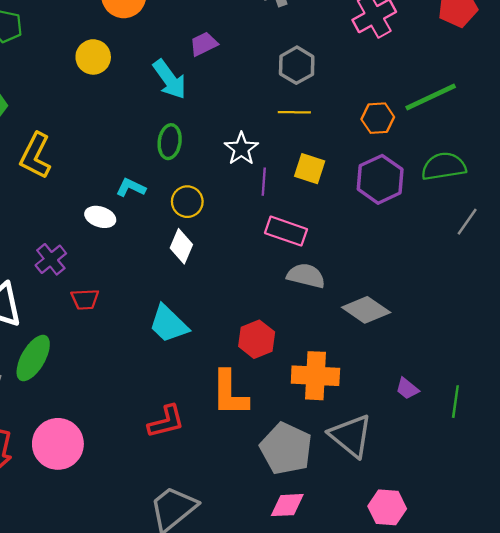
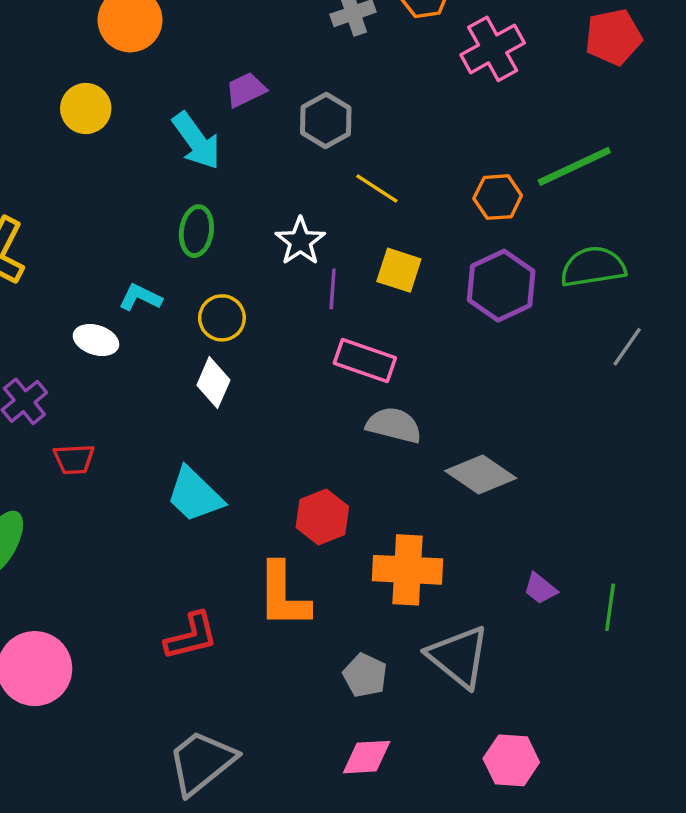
gray hexagon: (297, 65) -> (326, 120), moved
yellow line: (294, 112) -> (377, 189), turned 32
gray pentagon: (286, 449) -> (365, 675), size x0.6

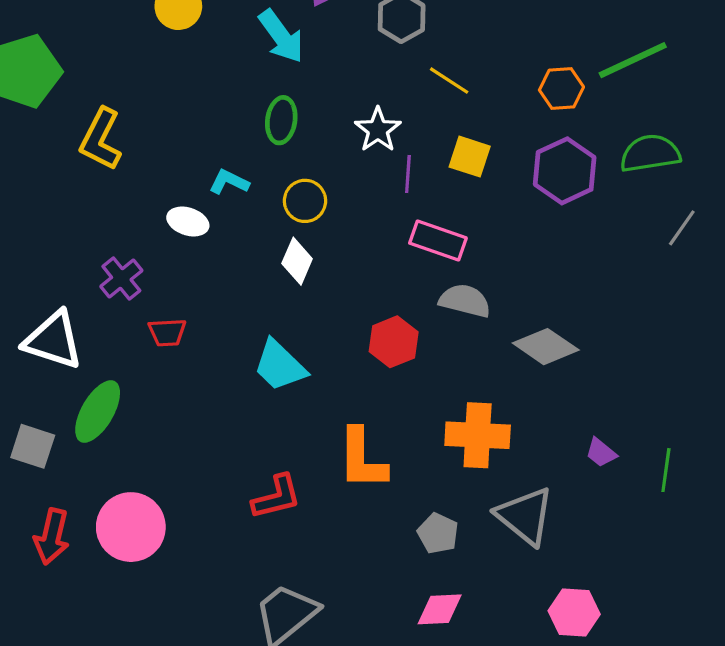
red hexagon: (322, 517) -> (394, 342), moved

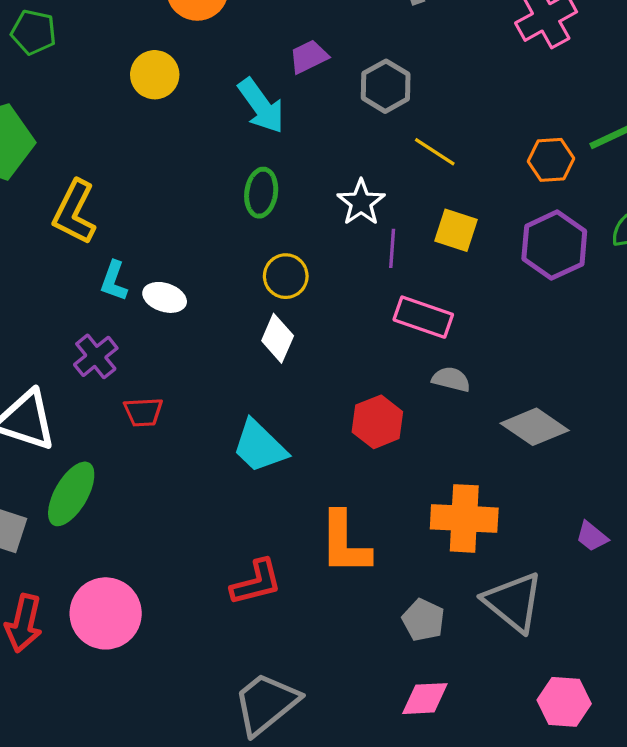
cyan L-shape: (229, 182) -> (114, 281), moved, turned -96
gray semicircle: (465, 301) -> (451, 379), size x0.7

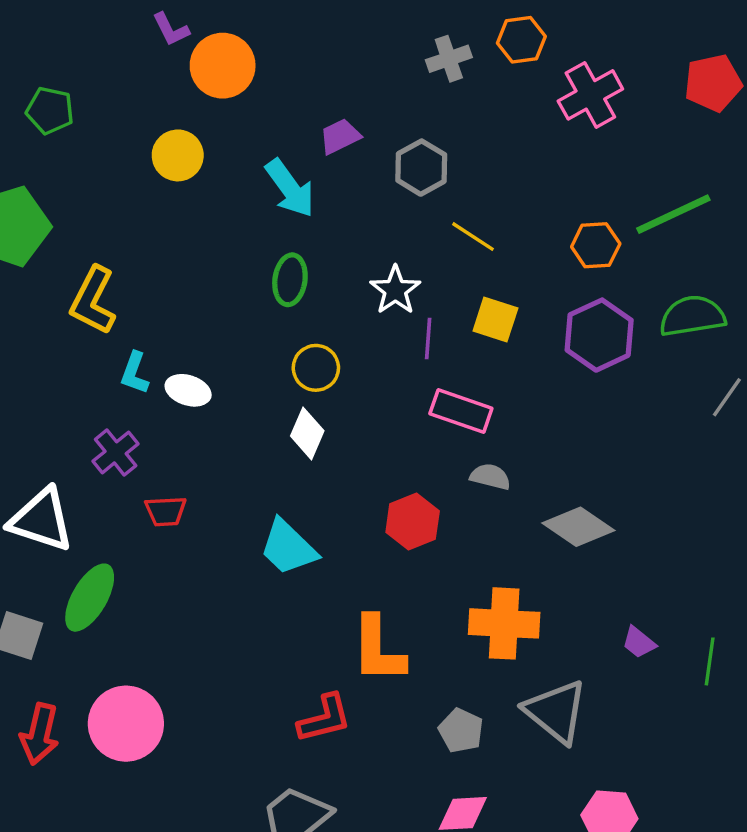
red L-shape: (256, 582) -> (325, 718), moved

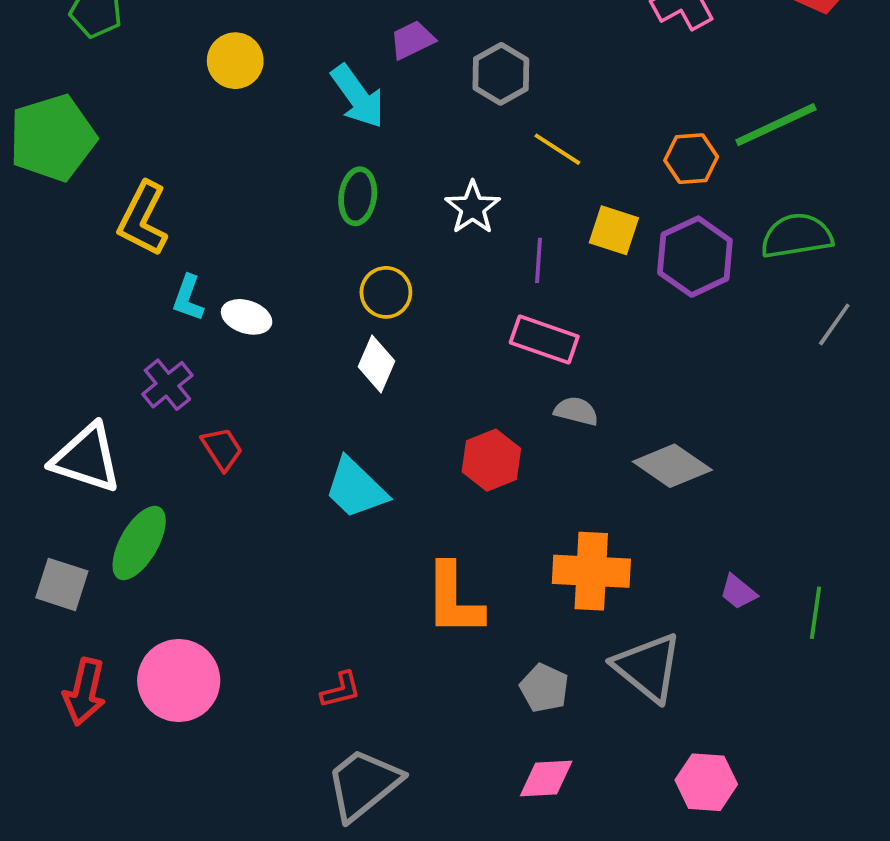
yellow square: (495, 319) -> (614, 230), moved
purple line: (428, 338) -> (539, 260), moved
red trapezoid: (166, 511) -> (222, 449), turned -120
red L-shape: (325, 718) -> (341, 690), moved, size x0.7

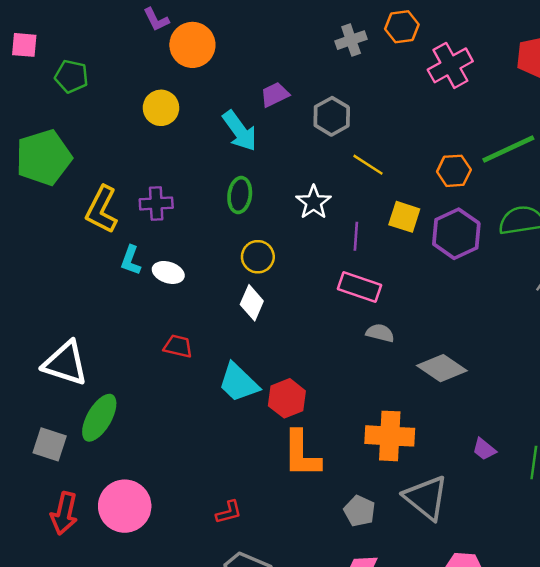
purple cross: (167, 385) -> (156, 203), moved, turned 36
red trapezoid: (222, 449) -> (178, 346), moved, turned -44
red hexagon: (491, 460) -> (287, 398), moved

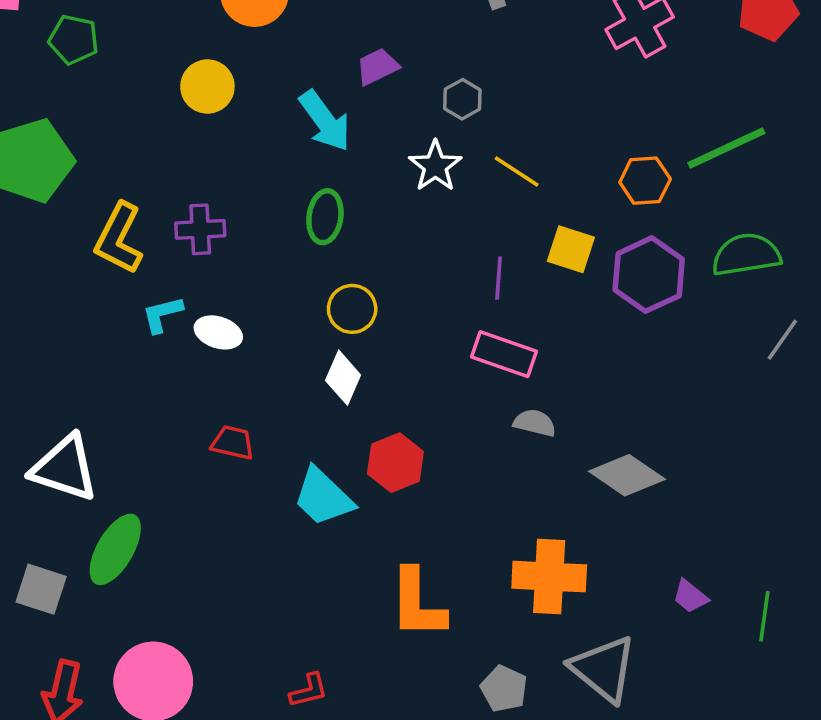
gray hexagon: (332, 116) -> (462, 99), size x0.7
white star: (314, 202) -> (435, 166), moved
cyan L-shape: (131, 260) -> (162, 314), turned 56
red hexagon: (287, 398) -> (395, 463), moved

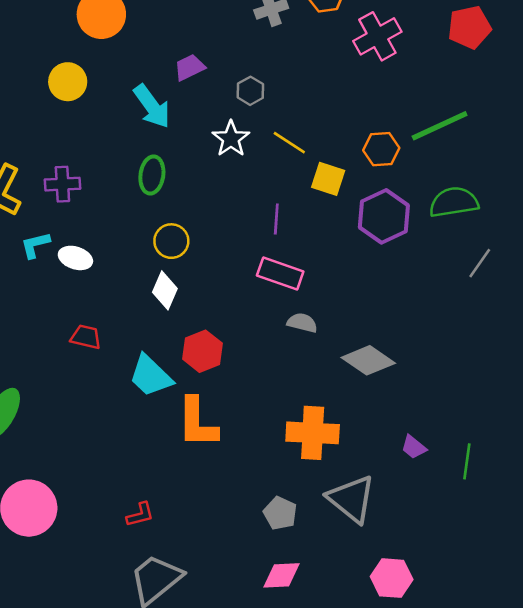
yellow square: (571, 249) -> (328, 179), moved
orange L-shape: (417, 604) -> (197, 423), moved

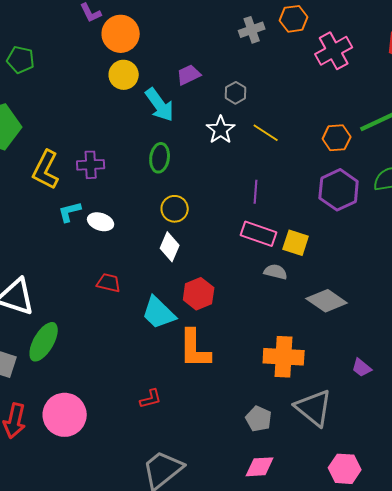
yellow circle: (68, 82) -> (124, 75), moved
yellow square: (328, 179) -> (296, 243), moved
red L-shape: (140, 515) -> (151, 399), moved

